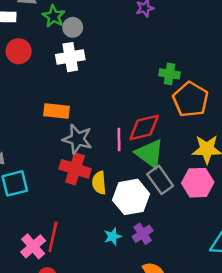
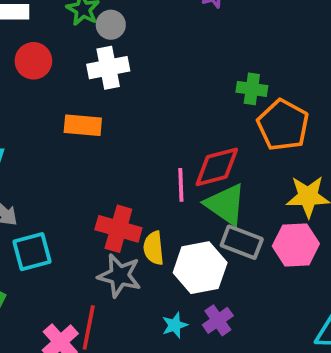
orange rectangle: (56, 111) -> (83, 125), moved
gray star: (77, 139) -> (119, 276), moved
gray rectangle: (160, 180) -> (242, 242), turned -32

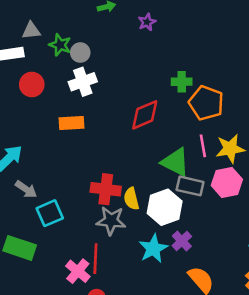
red diamond: (217, 167) -> (145, 115), moved
pink line: (181, 185) -> (203, 146), moved
cyan star: (175, 325) -> (153, 249), size x1.6

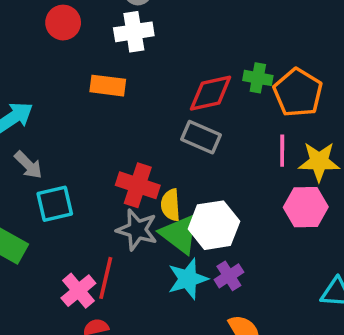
green cross: (182, 82) -> (258, 78), moved
green triangle: (175, 162) -> (180, 234), moved
gray rectangle: (190, 186) -> (201, 137), moved

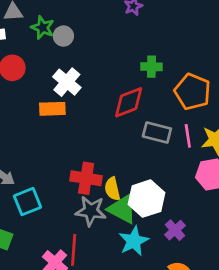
white cross: (134, 32) -> (67, 82), moved, turned -32
green cross: (258, 78) -> (151, 67), moved
gray rectangle: (201, 137) -> (157, 132), moved
purple cross: (229, 276) -> (175, 230), moved

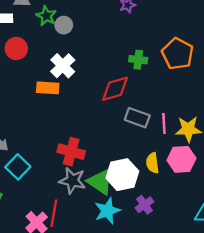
orange pentagon: (193, 92) -> (178, 54), moved
yellow semicircle: (112, 189) -> (152, 163), moved
cyan square: (27, 202) -> (18, 167), turned -30

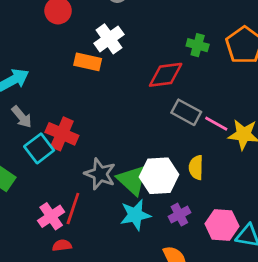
pink line: (164, 123) -> (216, 124), turned -66
red cross: (71, 152) -> (62, 134), moved
pink hexagon: (181, 159) -> (222, 225), moved

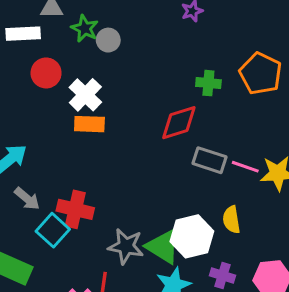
white cross: (109, 39) -> (85, 95), moved
purple cross: (179, 215) -> (223, 275), turned -35

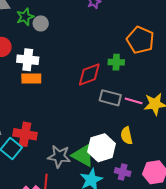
green star: (85, 28) -> (25, 17), turned 30
green cross: (208, 83) -> (116, 62), moved
white cross: (85, 95) -> (28, 60), turned -35

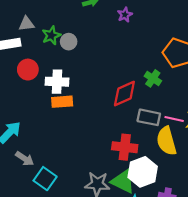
green cross: (116, 62) -> (153, 78), turned 35
red cross: (25, 134) -> (125, 147), moved
yellow semicircle: (127, 136) -> (166, 141), moved, size x1.5

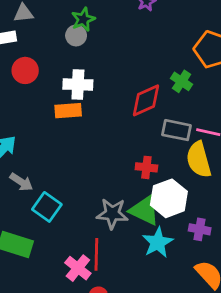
green star: (51, 35) -> (83, 19), moved
white cross: (57, 82) -> (78, 85), moved
red cross: (125, 147) -> (146, 167), size x0.7

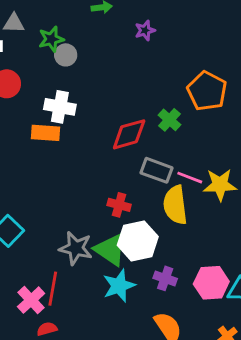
green star: (83, 19) -> (51, 39), moved

